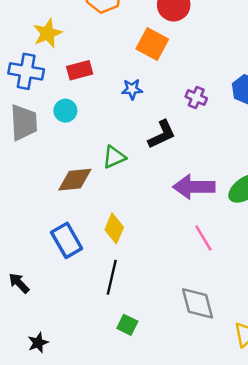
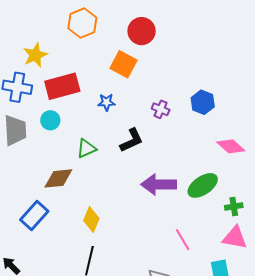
red rectangle: (80, 70) -> (62, 86), size x1.6
green triangle: (114, 157) -> (86, 148), moved
pink line: (203, 238) -> (183, 240), moved
blue rectangle: (67, 240) -> (34, 216), moved, turned 72

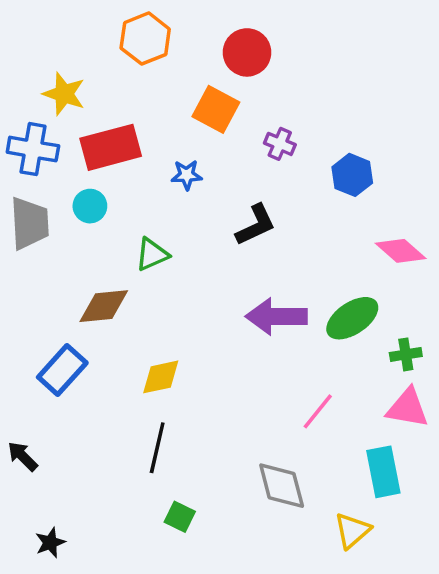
yellow star: (35, 55) -> (64, 94), turned -30
purple cross: (161, 109) -> (280, 144), moved
black L-shape: (131, 140) -> (256, 225), moved
yellow diamond: (91, 220) -> (161, 377), turned 55
pink line: (183, 240) -> (318, 411), turned 70

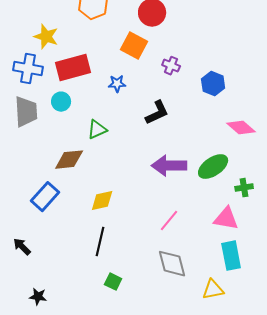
pink triangle: (408, 408) -> (226, 219), moved
pink line: (318, 411) -> (169, 221), moved
yellow triangle: (352, 531) -> (213, 290), turned 30
black star: (50, 543) -> (38, 297), turned 30

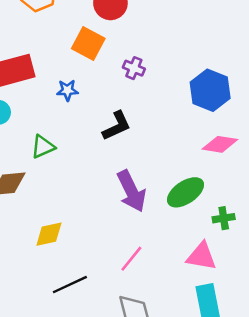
blue hexagon: (213, 84) -> (210, 90), moved, size x1.4
pink diamond: (241, 128) -> (220, 144), turned -32
purple arrow: (169, 166) -> (131, 191), turned -116
black line: (100, 242) -> (70, 285), moved, turned 52

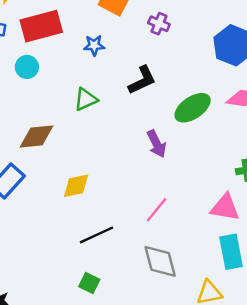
green triangle: (43, 147) -> (86, 99), moved
purple arrow: (131, 191) -> (157, 144), size x0.7
green ellipse: (186, 192) -> (193, 108), moved

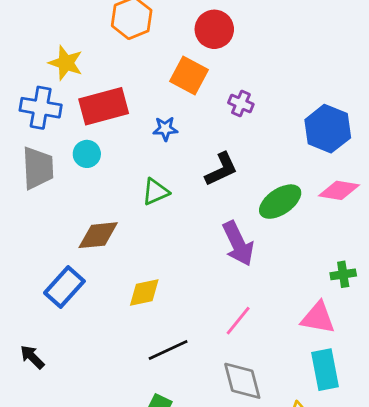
purple arrow: (157, 144) -> (238, 244), size x1.4

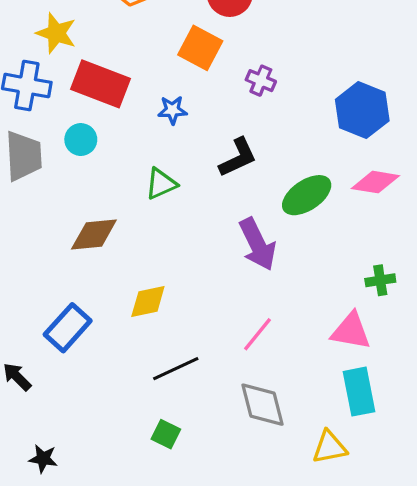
red rectangle: (104, 106) -> (100, 84), turned 36
blue rectangle: (64, 287) -> (68, 328), moved

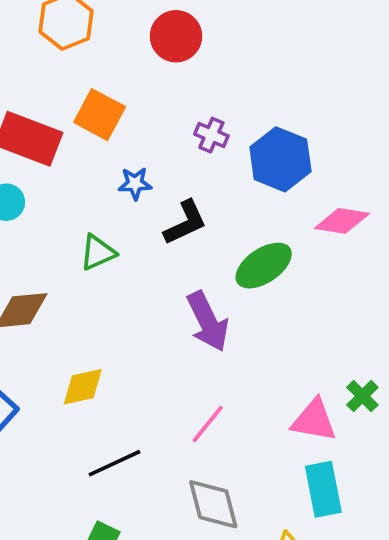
orange square: (200, 48) -> (100, 115), moved
blue star: (172, 110) -> (135, 184), moved
blue hexagon: (362, 110) -> (280, 159), moved
pink diamond: (375, 182) -> (342, 221), moved
green cross: (380, 280) -> (362, 396), moved, turned -36

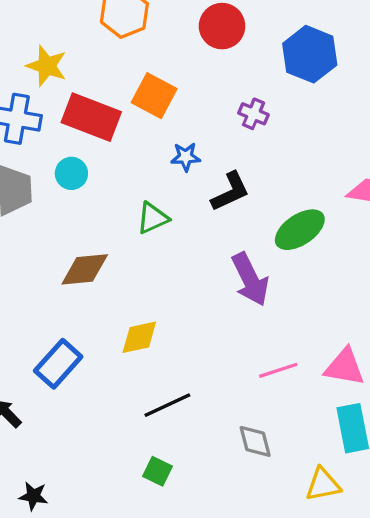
blue hexagon: (280, 159) -> (310, 54), moved
pink line: (208, 424) -> (278, 370), moved, turned 33
gray diamond: (213, 504) -> (255, 441), size x0.7

